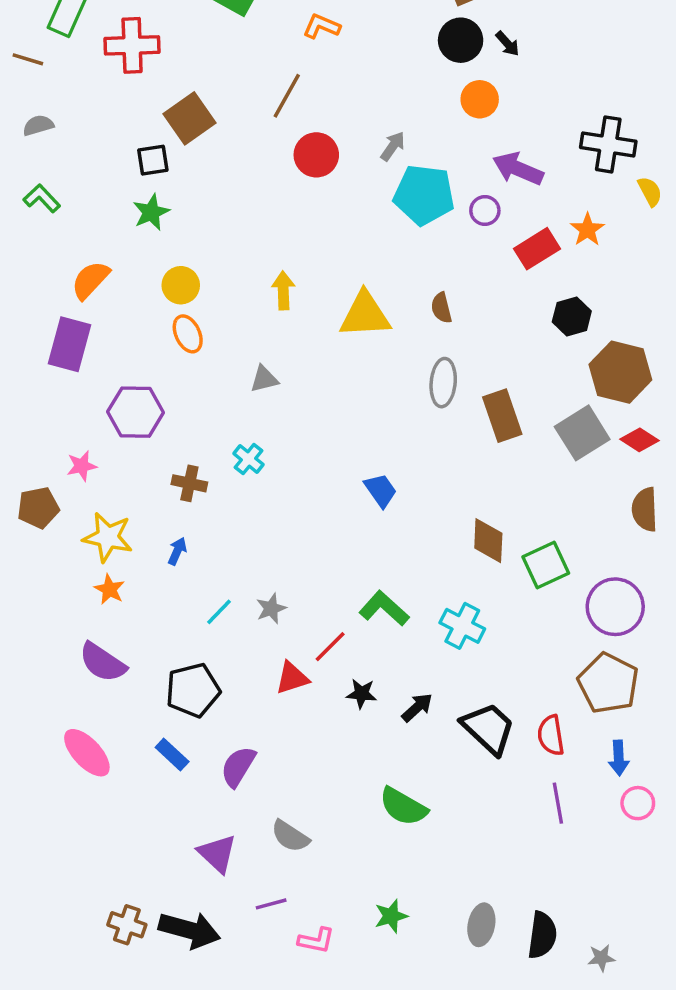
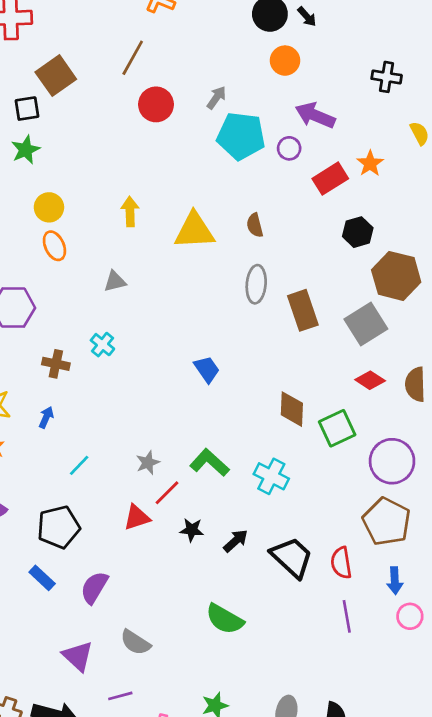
black cross: (608, 144) -> (387, 77), moved, size x0.7
red diamond: (640, 440) -> (370, 380), moved
gray star: (271, 608) -> (148, 463), moved

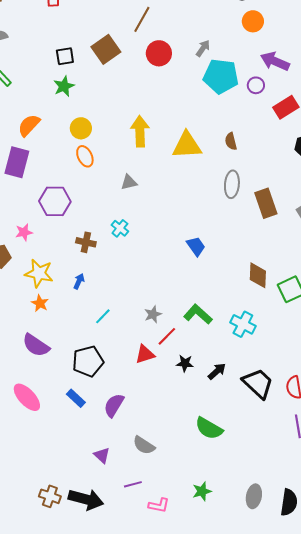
brown square: (56, 76) -> (106, 49), moved
yellow arrow: (130, 211) -> (140, 131), size x1.4
purple triangle: (78, 656) -> (102, 455), size x0.7

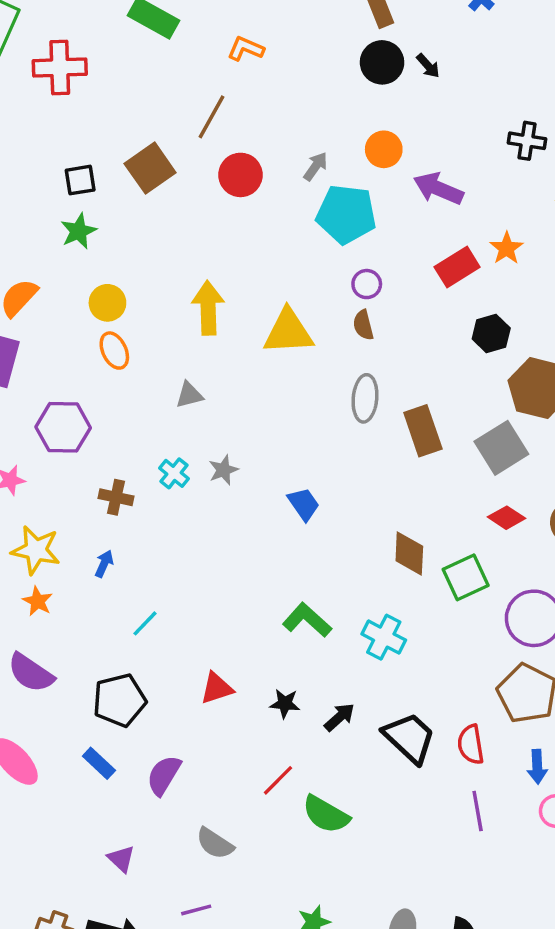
orange circle: (253, 21) -> (384, 149), moved
purple circle: (256, 85) -> (367, 284), moved
gray star: (153, 314) -> (223, 470), moved
red line: (167, 336) -> (278, 780), moved
purple triangle: (102, 455) -> (121, 859), moved

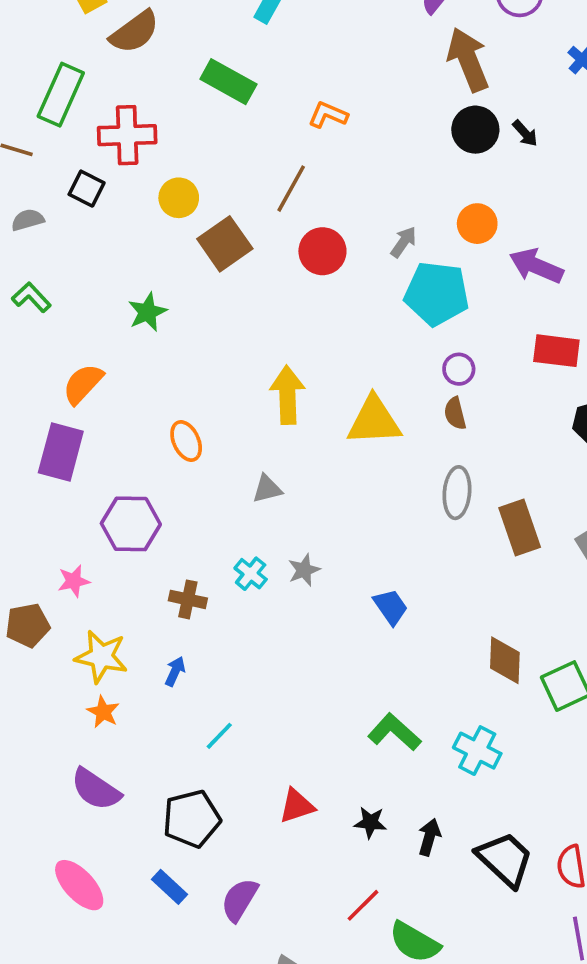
black square: (80, 180) -> (87, 189), moved, turned 36
red rectangle: (457, 267) -> (556, 351), turned 39
yellow circle: (107, 303) -> (179, 198), moved
black arrow: (339, 717) -> (429, 837), turned -32

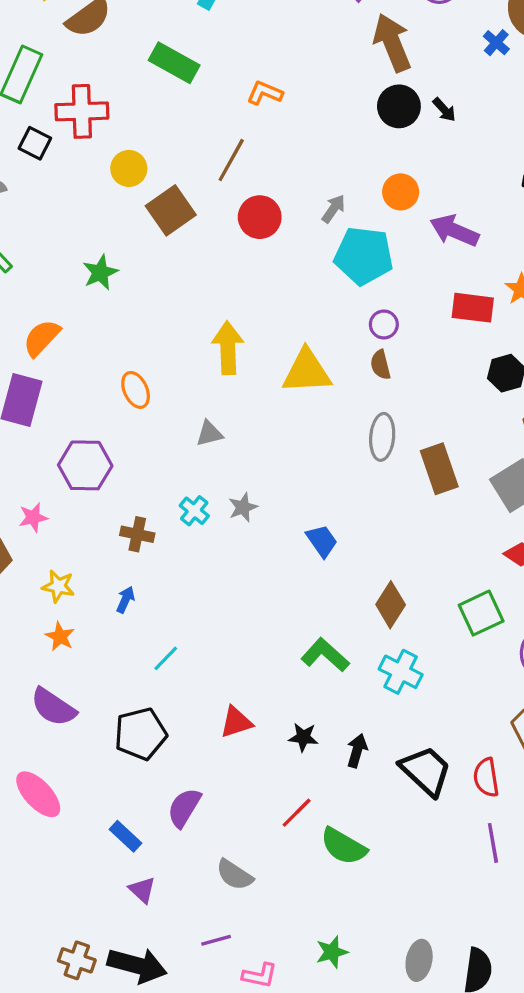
black square: (87, 189) -> (35, 143), moved
yellow star: (101, 657) -> (58, 586), size x0.7
brown diamond: (505, 660) -> (391, 605), moved, turned 30
blue rectangle: (170, 887) -> (125, 836), moved

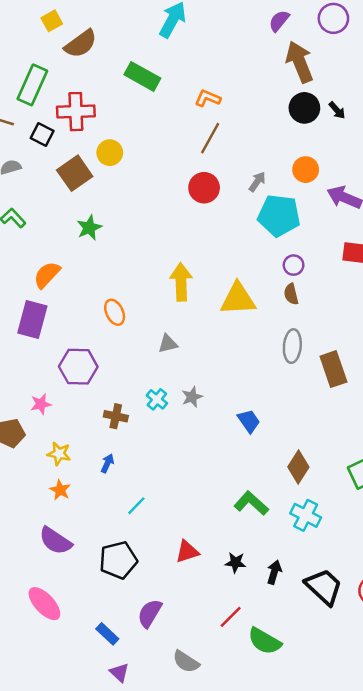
brown line: (231, 160) -> (210, 138), moved
brown square: (171, 210) -> (75, 173), moved

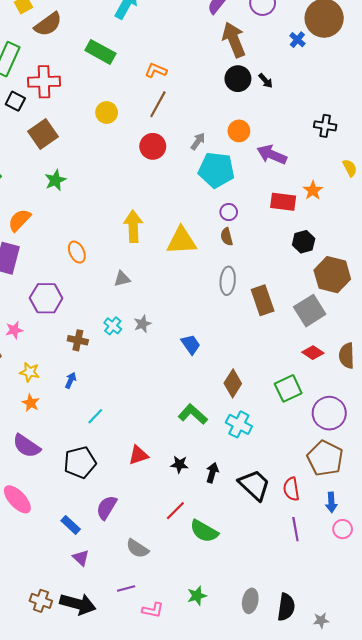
yellow circle: (110, 153) -> (107, 113), moved

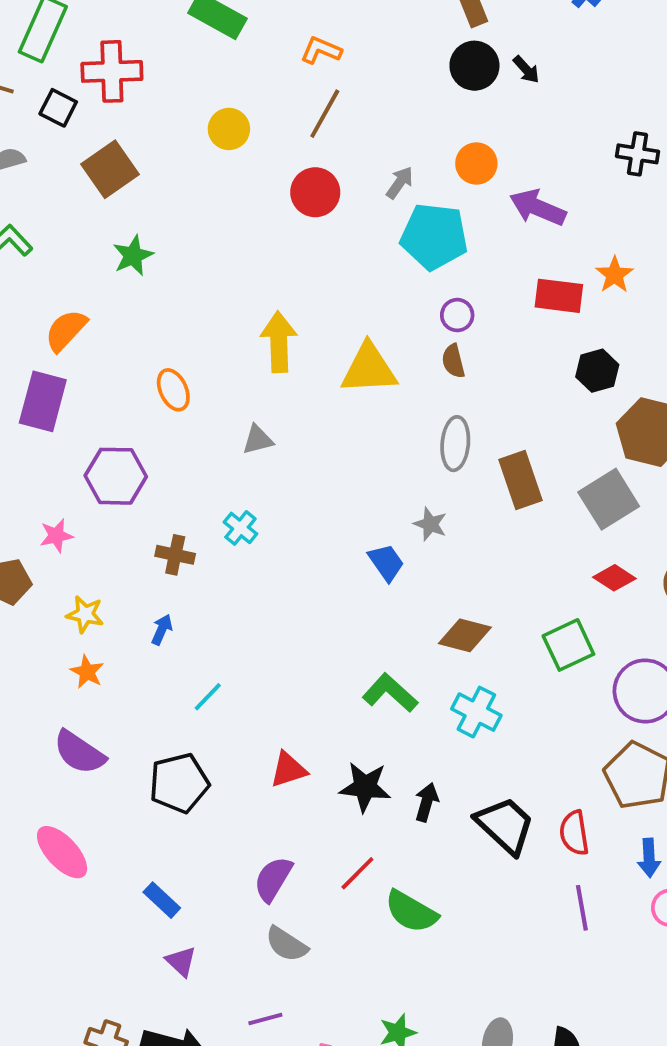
gray star: (143, 324) -> (430, 524), moved, turned -30
brown diamond: (233, 383) -> (465, 635), turned 72
black star: (179, 464) -> (365, 787), size x1.5
purple semicircle: (107, 508) -> (273, 879), moved

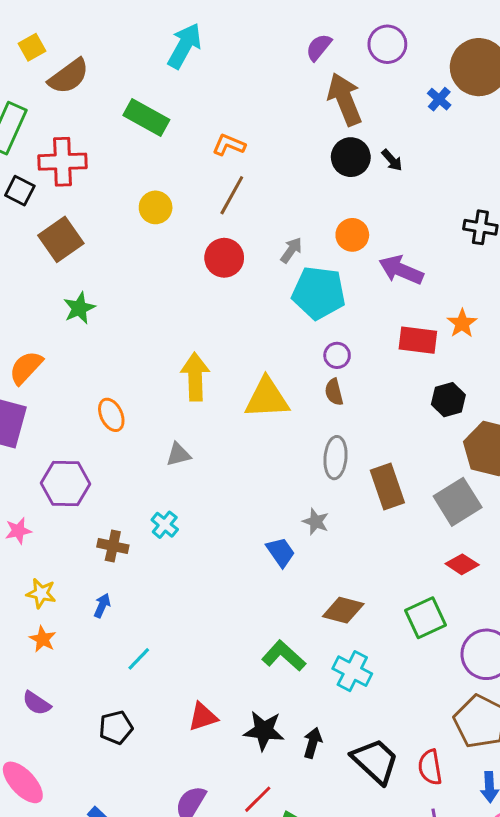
purple semicircle: (79, 752) -> (37, 703), size x0.7
black pentagon: (179, 783) -> (116, 728), size x0.7

